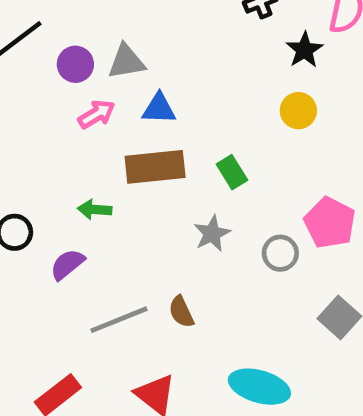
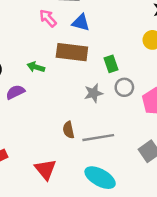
pink arrow: (97, 114) -> (48, 18), turned -114
gray circle: (280, 253) -> (124, 87), moved
gray line: (119, 320) -> (98, 138), moved

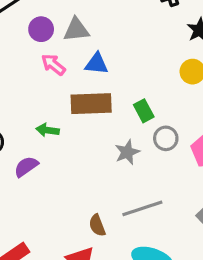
brown semicircle: (68, 130) -> (97, 225), moved

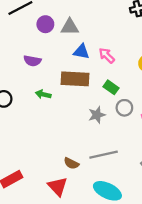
pink arrow: (53, 65) -> (107, 56), moved
green rectangle: (144, 111) -> (111, 87), turned -32
purple semicircle: (26, 167) -> (32, 61), moved, turned -140
brown semicircle: (97, 225) -> (71, 163), turned -48

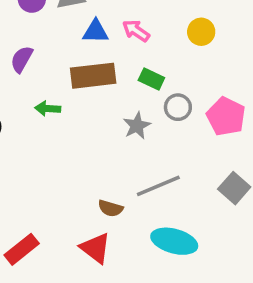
purple semicircle: (32, 61) -> (22, 59), turned 119

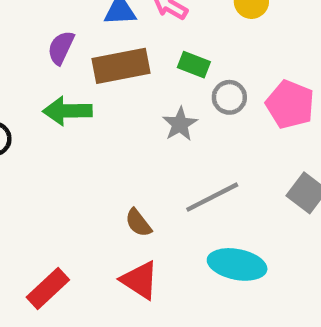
purple semicircle: (22, 59) -> (61, 48), moved
green arrow: (48, 109) -> (67, 111), size x1.5
brown semicircle: (111, 208) -> (138, 223), moved, turned 40

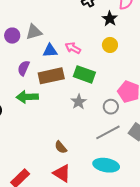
green rectangle: (194, 65) -> (84, 74), size x1.5
gray circle: (229, 97) -> (111, 107), moved
gray line: (212, 197) -> (108, 132), moved

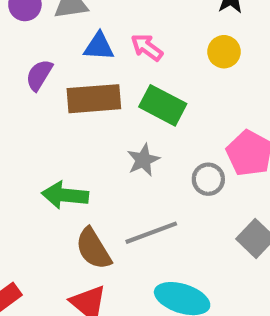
green arrow: (27, 97) -> (65, 195), moved
gray line: (108, 132) -> (151, 233), moved
brown semicircle: (61, 147) -> (93, 249), size x1.5

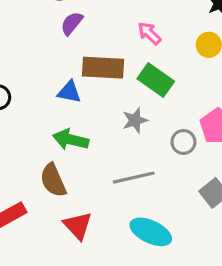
blue triangle: (99, 46) -> (69, 92), moved
purple semicircle: (39, 75) -> (72, 23), moved
brown semicircle: (93, 249) -> (53, 180), moved

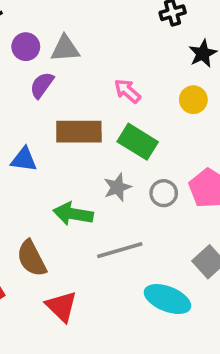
blue triangle: (69, 92) -> (24, 159), moved
green arrow: (71, 140) -> (73, 214), moved
gray circle: (183, 142) -> (164, 193), moved
cyan ellipse: (151, 232) -> (167, 299), moved

